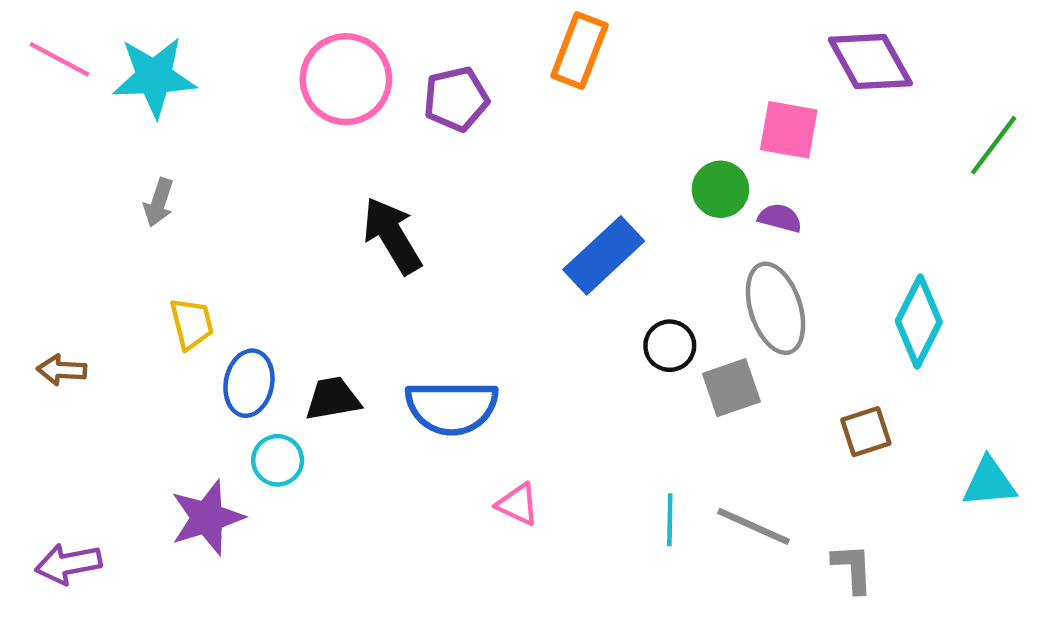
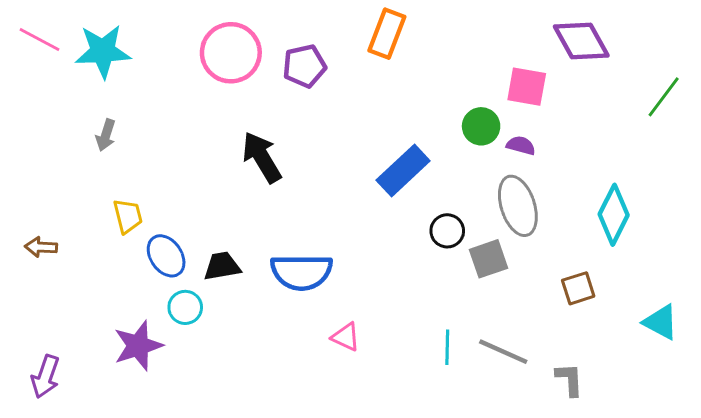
blue ellipse: (249, 383) -> (166, 256), turned -45
cyan triangle: (989, 482) -> (661, 322), turned 33
purple arrow: (68, 564) -> (45, 377), turned -60

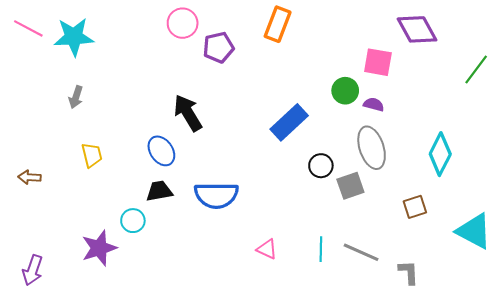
pink circle: (231, 53) -> (183, 23), moved, size x0.7
blue ellipse: (166, 256) -> (161, 151), moved
cyan triangle: (661, 322) -> (474, 231), size x1.4
pink triangle: (346, 337) -> (267, 249), moved

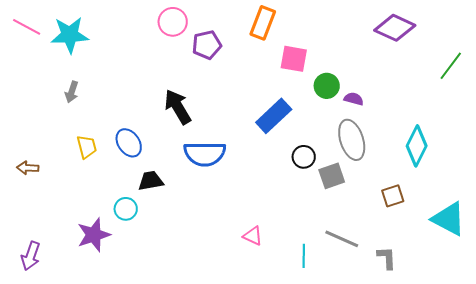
purple diamond: (417, 29) -> (395, 28), turned -36
pink square: (378, 62) -> (294, 59), moved
blue ellipse: (161, 151) -> (129, 143), moved
blue semicircle: (216, 195) -> (205, 154), moved
cyan line: (321, 249) -> (304, 256), moved

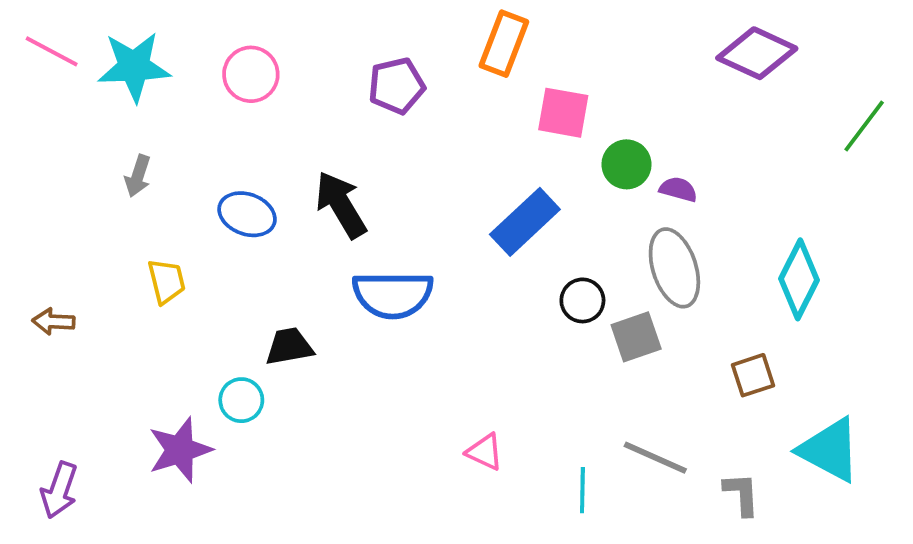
pink circle: (173, 22) -> (251, 74), moved
blue ellipse: (129, 143) -> (247, 214), moved, turned -36
cyan triangle: (449, 219) -> (830, 450), moved

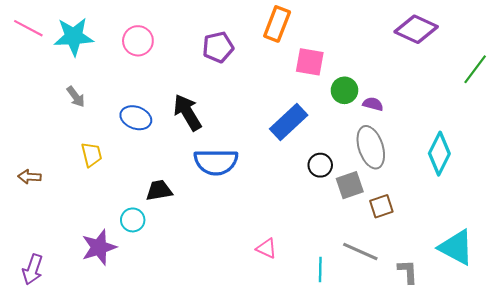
gray arrow: (138, 176) -> (76, 97), turned -55
brown square: (753, 375) -> (381, 206), moved

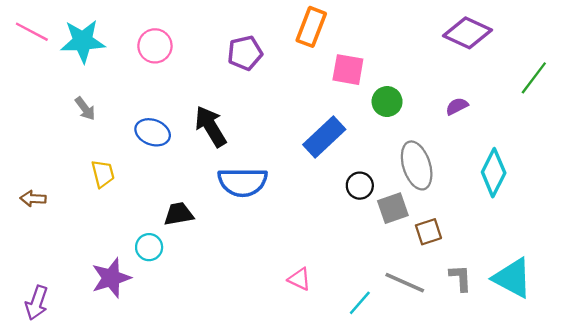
purple semicircle: (373, 104) -> (457, 106), moved, turned -42
cyan line: (320, 269) -> (360, 303), turned 40
gray L-shape: (408, 272) -> (460, 278), moved

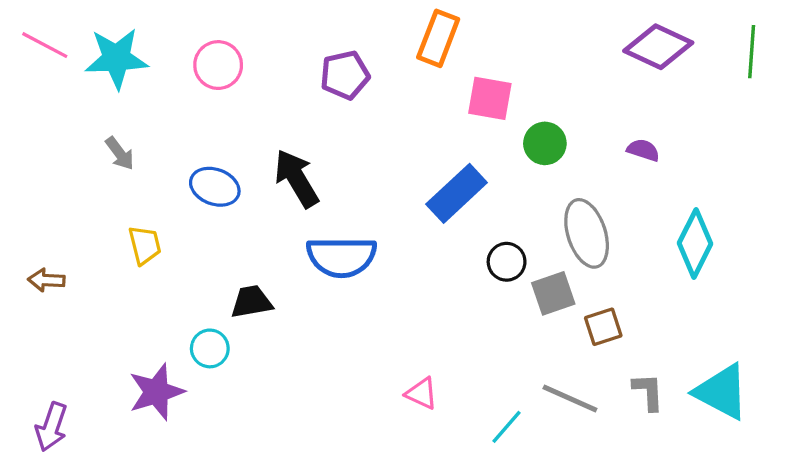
green line: (534, 78) -> (752, 52), moved, turned -33
purple semicircle: (457, 106) -> (643, 150), turned 45

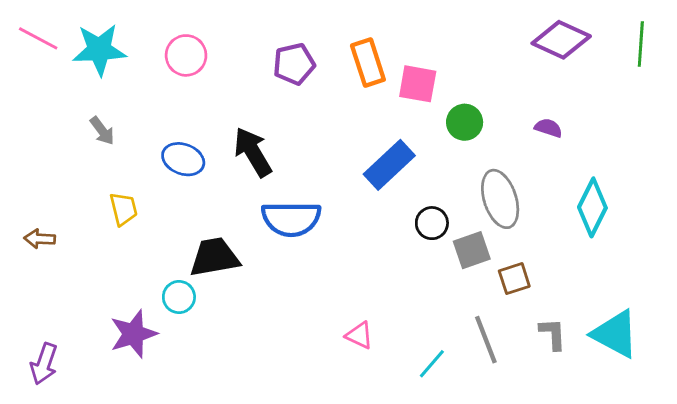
orange rectangle: (438, 38) -> (368, 63), moved, turned -39
black trapezoid: (251, 302) -> (214, 257), size x1.4
gray line: (570, 398) -> (486, 340), turned 45

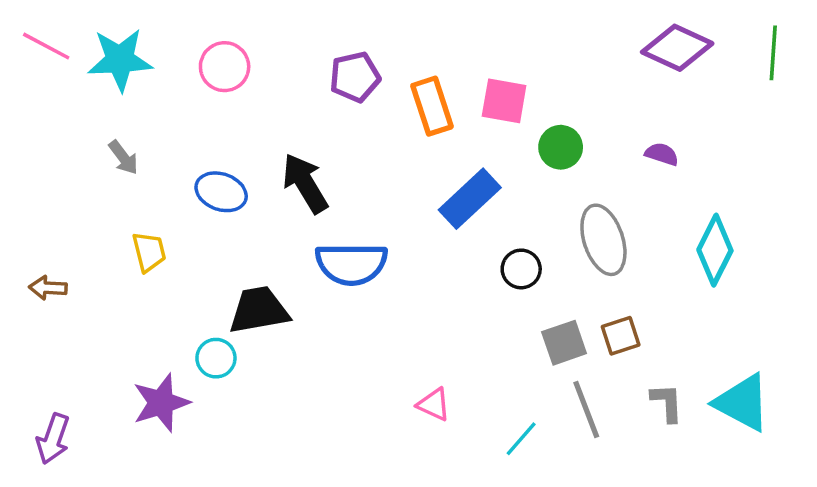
orange rectangle: (368, 63) -> (432, 106), moved
gray square: (472, 250) -> (564, 343), moved

